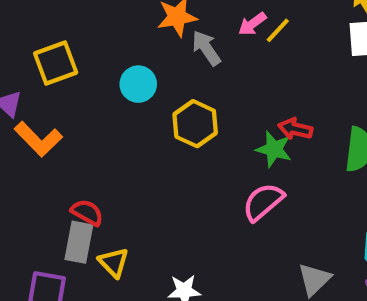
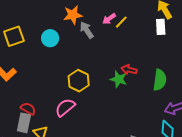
cyan circle: (138, 84) -> (50, 38), moved
yellow hexagon: (195, 124) -> (79, 81), moved
pink semicircle: (263, 202) -> (65, 107), moved

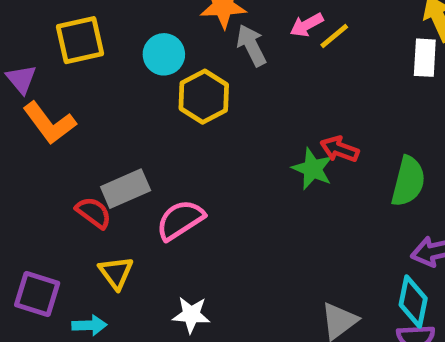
yellow hexagon: (79, 81) -> (204, 97), moved
gray rectangle: (24, 123) -> (126, 189), moved, turned 48

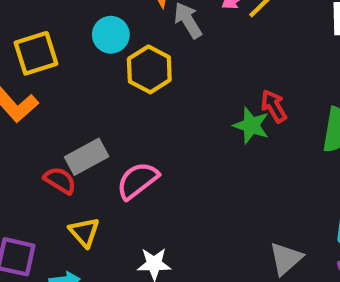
yellow square: (80, 40) -> (36, 53), moved
red arrow: (340, 149) -> (274, 106), turned 44

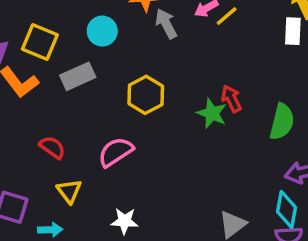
yellow square: (36, 53) -> (40, 42), turned 36
yellow hexagon: (149, 69) -> (146, 95), moved
gray rectangle: (87, 157) -> (78, 76), moved

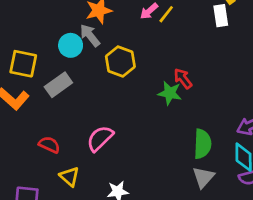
gray arrow: (166, 24) -> (90, 35), moved
yellow hexagon: (146, 95) -> (120, 62), moved
green semicircle: (282, 122) -> (203, 144), moved

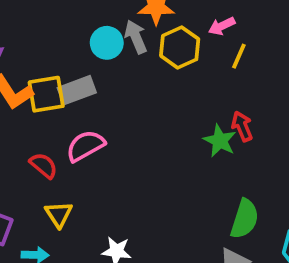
yellow line: (166, 14) -> (239, 56), moved, turned -30
yellow hexagon: (120, 62) -> (180, 47), moved
yellow square: (23, 64) -> (46, 94), moved, turned -36
pink semicircle: (100, 138) -> (85, 146), moved

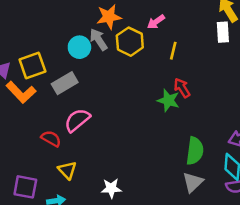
yellow line: (239, 56) -> (173, 51), moved
yellow square: (46, 94) -> (32, 66), moved

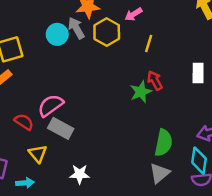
white rectangle: (223, 32) -> (198, 73), moved
gray rectangle: (65, 83) -> (61, 128), moved, turned 55
green star: (168, 100) -> (141, 92), turned 30

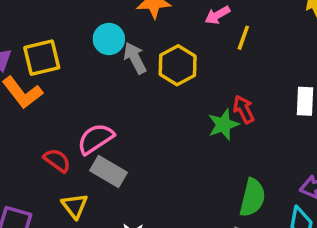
gray arrow: (76, 28) -> (135, 58), moved
yellow hexagon: (107, 32) -> (178, 65), moved
yellow line: (149, 44) -> (243, 38), moved

